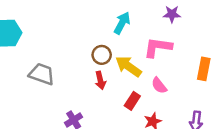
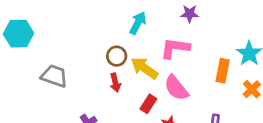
pink semicircle: (159, 86) -> (176, 88), size x1.5

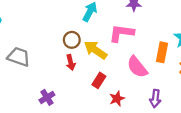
pink semicircle: (176, 88) -> (137, 67), moved

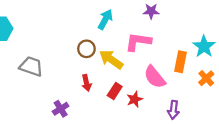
red arrow: (71, 62) -> (86, 83), moved
red star: (117, 99) -> (135, 99), moved

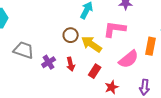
pink semicircle: (155, 77) -> (129, 59), turned -90
red star: (135, 99) -> (112, 87), moved
purple cross: (61, 109) -> (49, 62), moved

